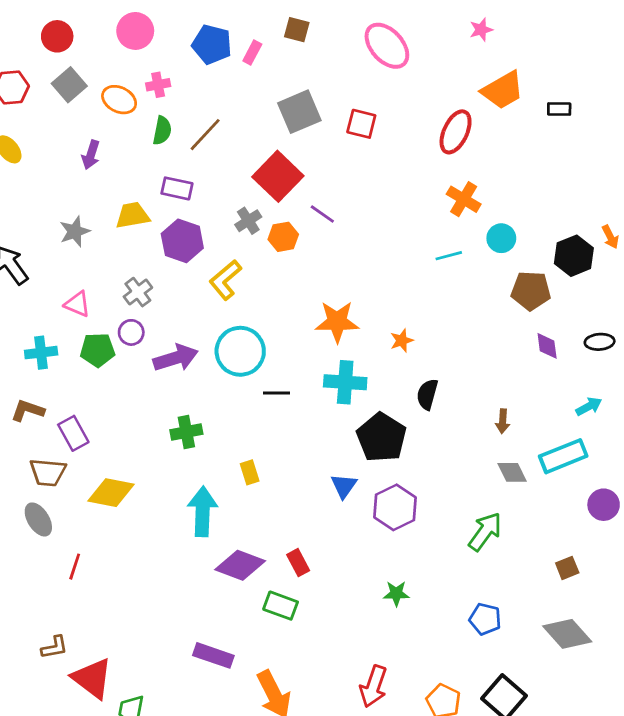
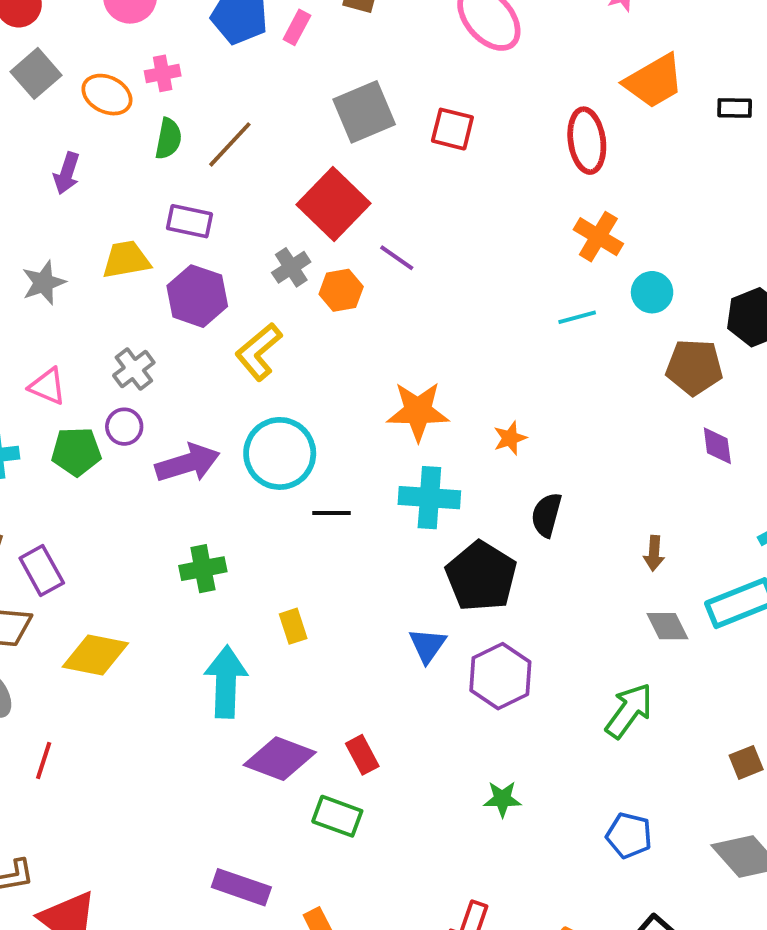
red ellipse: (456, 132) -> (587, 141), turned -33

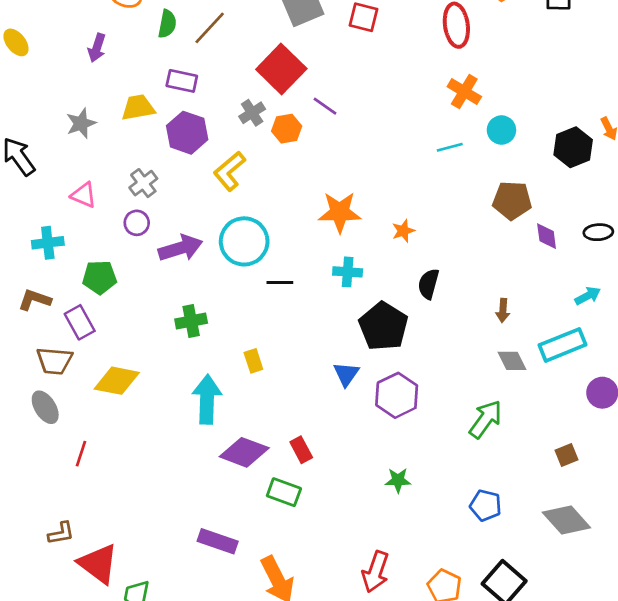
brown pentagon: (694, 367) -> (512, 200), moved
green pentagon: (76, 452) -> (100, 277), moved
cyan cross: (429, 498) -> (348, 272), size x0.7

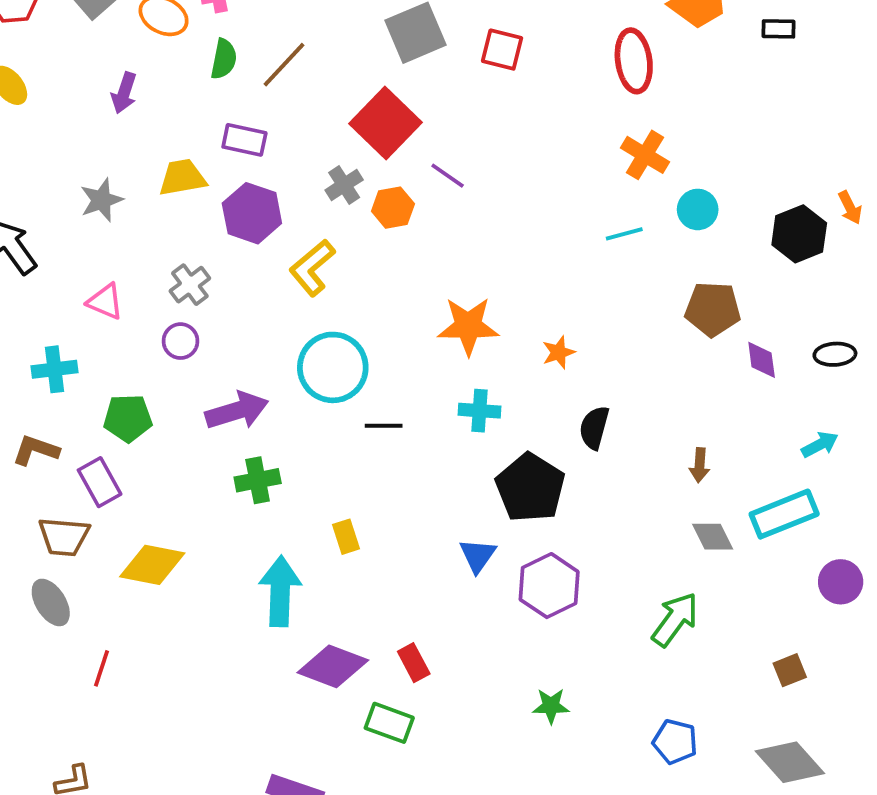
purple arrow: (180, 248) -> (237, 411), moved

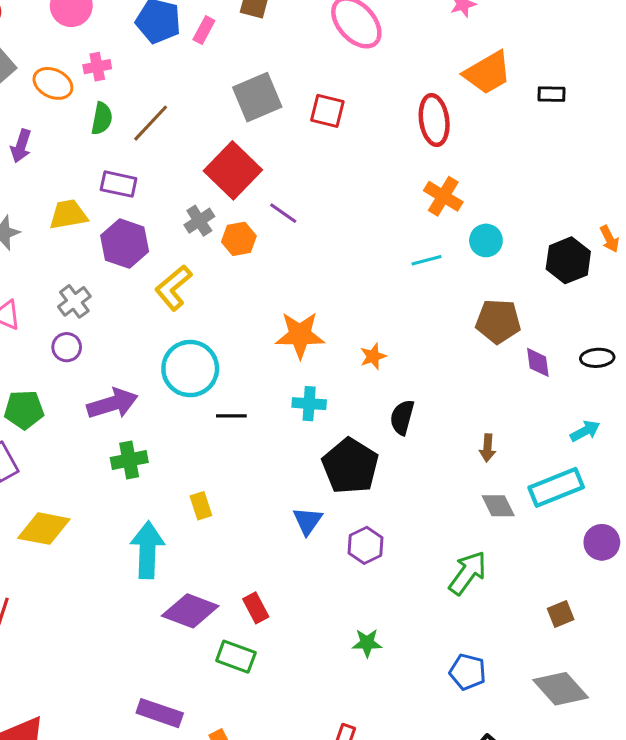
purple hexagon: (549, 586) -> (366, 545), size x0.7

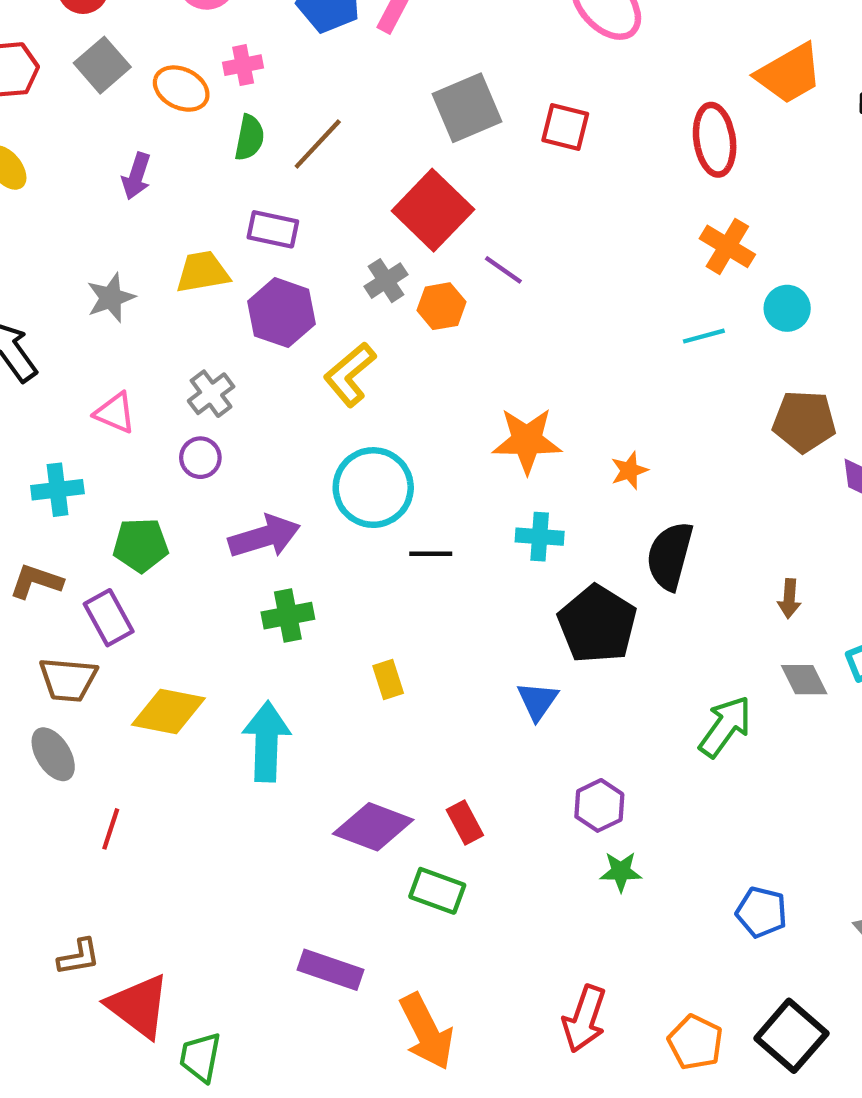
black semicircle: (402, 417) -> (670, 556), size x1.4
purple hexagon: (366, 545) -> (599, 805), moved
cyan arrow: (147, 550) -> (267, 741), moved
green arrow: (468, 573) -> (725, 726), moved

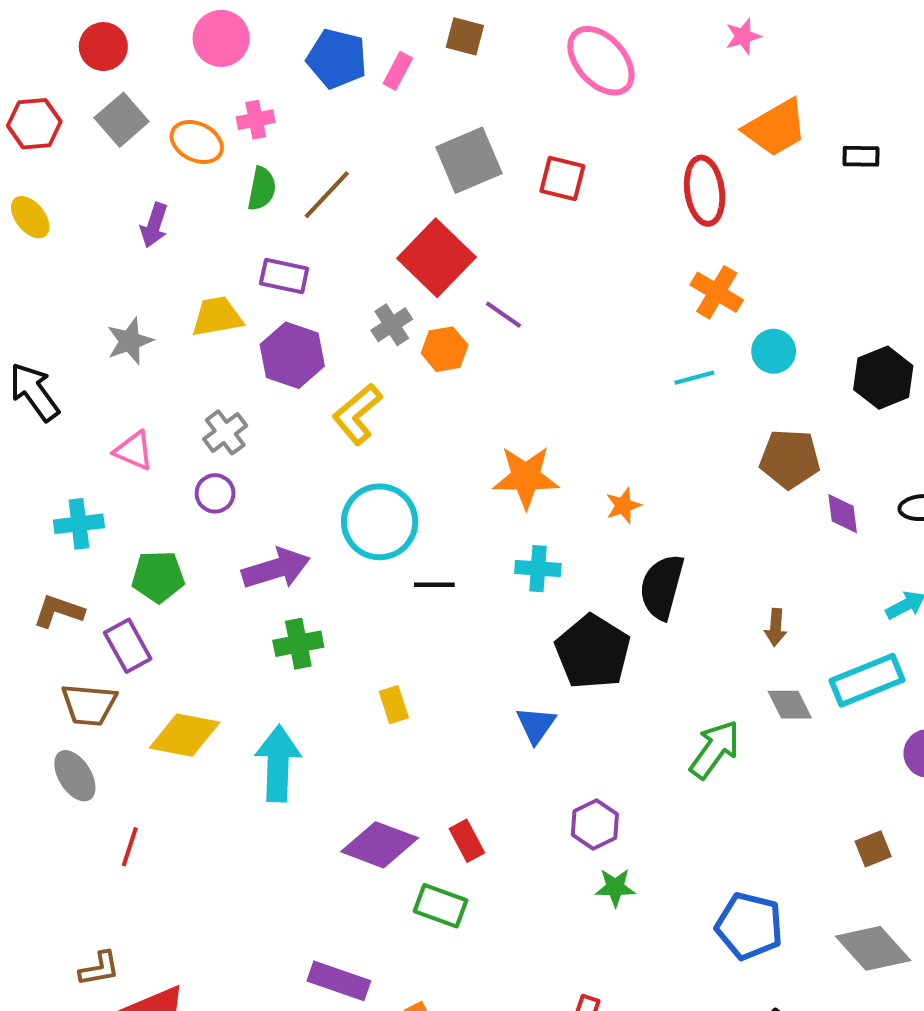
blue pentagon: (762, 912) -> (749, 926), size x1.4

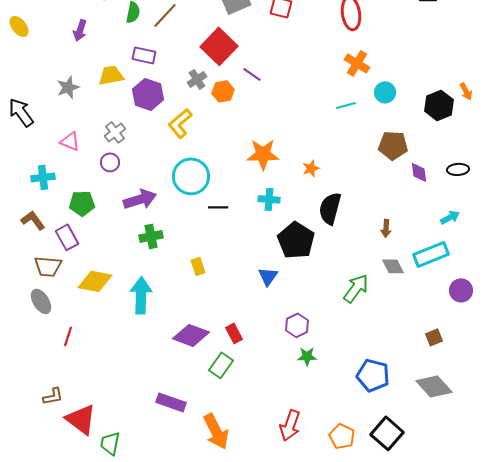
brown L-shape: (59, 611) -> (33, 220), turned 35
green rectangle: (440, 906) -> (221, 365), turned -75

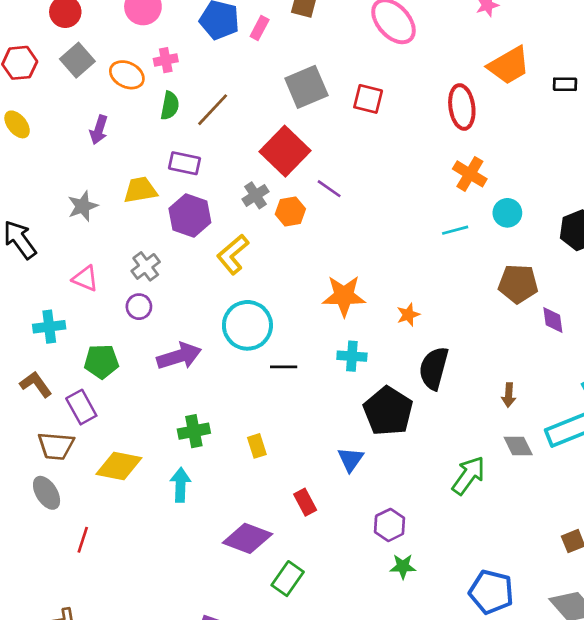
green cross: (151, 236) -> (194, 431), moved
cyan arrow: (141, 295) -> (180, 485), size x0.7
red rectangle: (234, 333) -> (305, 502), moved

